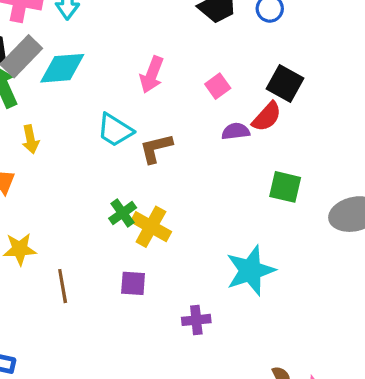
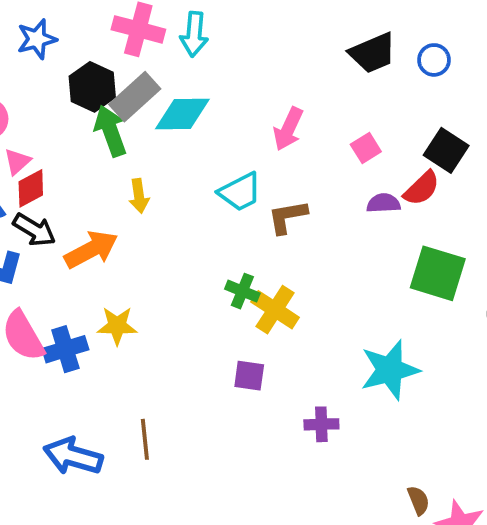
cyan trapezoid: (115, 130) -> (240, 192), turned -63
green square: (285, 187) -> (438, 273), size x1.4
green cross: (123, 213) -> (242, 291), turned -36
brown line: (63, 286) -> (145, 439), moved

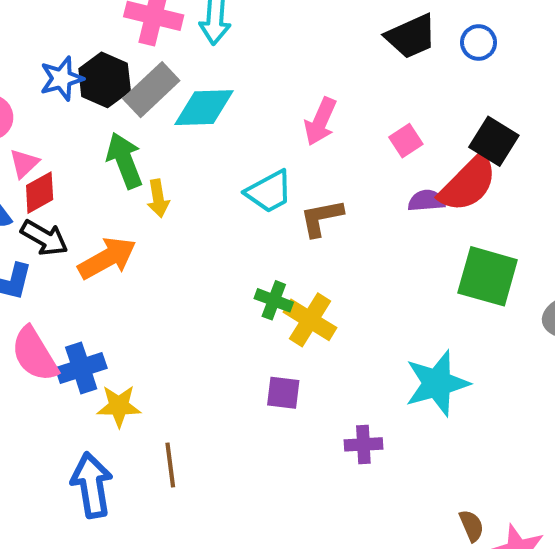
blue star: (37, 39) -> (62, 79), moved
green arrow: (111, 131) -> (125, 160), moved
red semicircle: (422, 188) -> (468, 184), size x1.5
yellow star: (117, 326) -> (119, 406), moved
blue arrow: (73, 456) -> (92, 485), turned 66

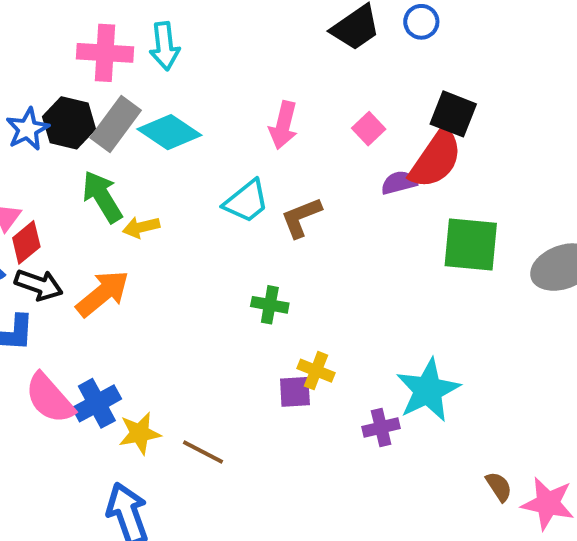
cyan diamond: (204, 108) -> (169, 132), turned 46
yellow arrow: (158, 198) -> (141, 227), turned 96
yellow cross: (310, 320) -> (316, 371), moved, size x0.7
cyan star: (437, 383) -> (428, 390), moved
brown line: (170, 465) -> (203, 452), moved, turned -45

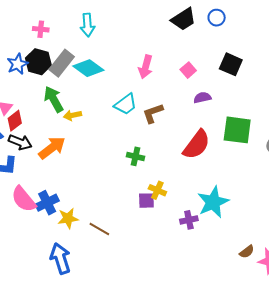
pink cross: (105, 53) -> (41, 29), moved, size x0.6
red semicircle: (436, 159) -> (197, 145), moved
brown semicircle: (499, 487) -> (247, 252), turned 84

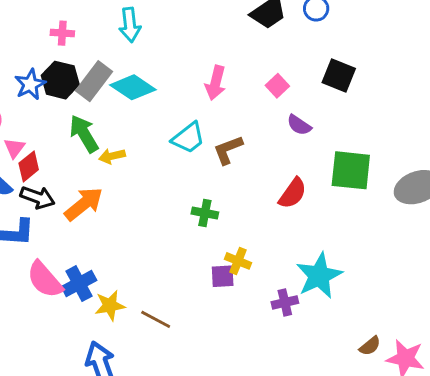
purple semicircle: (202, 98) -> (299, 125), turned -132
red semicircle: (197, 145) -> (293, 193), size x0.7

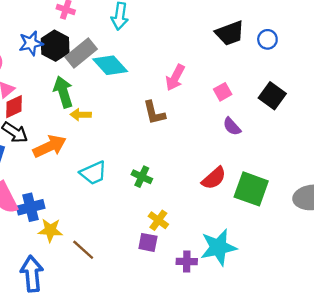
cyan trapezoid: (188, 138) -> (93, 173), moved
brown L-shape: (228, 150) -> (154, 113), moved, turned -96
green square: (351, 170) -> (251, 189), moved
purple square: (223, 276) -> (148, 242), moved

